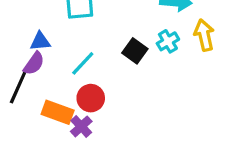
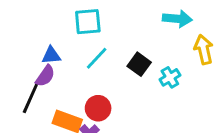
cyan cross: (168, 41) -> (170, 77), moved
cyan line: (83, 63) -> (97, 58), moved

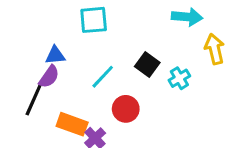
cyan line: (97, 58) -> (103, 77), moved
red circle: (98, 108) -> (126, 109), moved

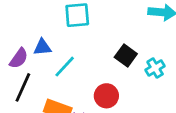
purple semicircle: (49, 77) -> (19, 58), moved
cyan line: (103, 77) -> (65, 67), moved

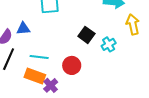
cyan line: (65, 67) -> (39, 57), moved, turned 54

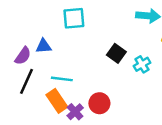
red circle: (72, 65) -> (99, 103), moved
orange rectangle: (35, 76) -> (57, 101), turned 36

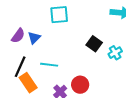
blue triangle: (44, 46) -> (34, 38), turned -40
purple semicircle: (23, 56) -> (18, 36), moved
orange rectangle: (57, 101) -> (28, 83), moved

